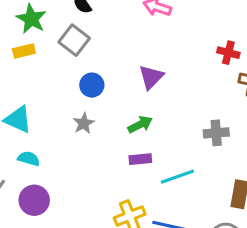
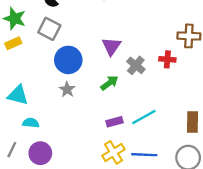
red cross: (228, 53) -> (167, 59), moved
blue circle: (92, 85) -> (68, 60), size x1.5
gray cross: (216, 133) -> (136, 65), moved, turned -36
purple rectangle: (140, 159) -> (115, 122), moved

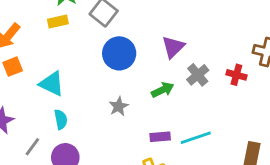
gray star: (67, 89) -> (119, 106), moved
cyan semicircle: (31, 123) -> (61, 119), turned 63

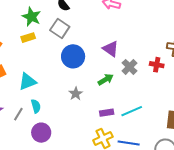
purple triangle: (173, 47) -> (111, 49), turned -36
cyan triangle: (52, 84) -> (27, 82), turned -42
gray line: (32, 147) -> (18, 114), moved

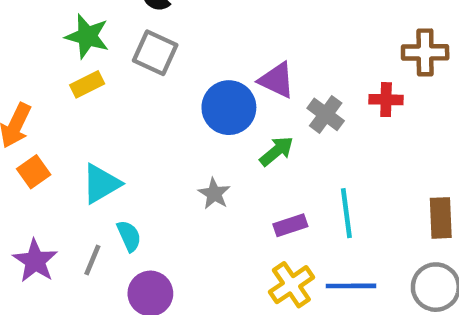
blue circle: (73, 56) -> (229, 108), moved
cyan line: (132, 111) -> (346, 213), turned -65

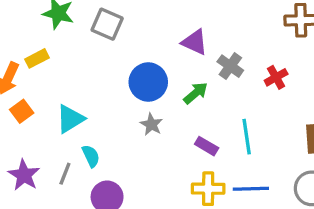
yellow rectangle: (87, 84) -> (37, 58), moved
red cross: (386, 100) -> (276, 77), moved, turned -30
blue circle: (229, 108) -> (148, 82), moved
purple rectangle: (290, 225) -> (207, 146), turned 50
yellow cross: (291, 285) -> (208, 189), turned 36

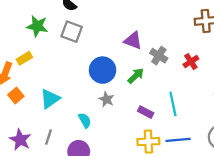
cyan semicircle: (91, 156) -> (85, 120), moved

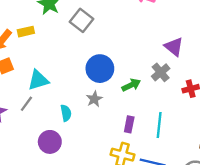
purple triangle: (133, 41) -> (174, 47), moved
purple rectangle: (146, 112) -> (129, 124), turned 56
gray line: (49, 137) -> (26, 104), moved

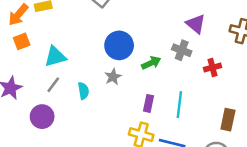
gray cross: (161, 72) -> (182, 50), turned -30
gray line: (26, 104) -> (53, 85), moved
purple circle: (50, 142) -> (42, 117), moved

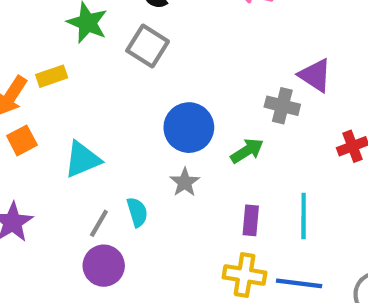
gray cross: (182, 50) -> (282, 106), moved
gray line: (53, 85) -> (99, 223), moved
purple circle: (42, 117) -> (104, 266), moved

